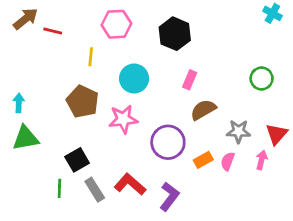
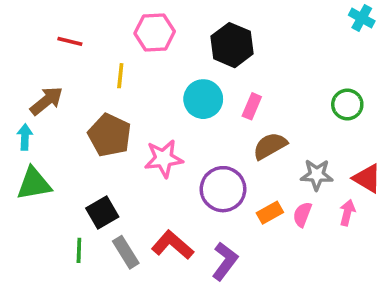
brown arrow: (26, 19) -> (46, 101), moved
cyan circle: (134, 78) -> (203, 99), moved
red triangle: (276, 134) -> (367, 178), turned -40

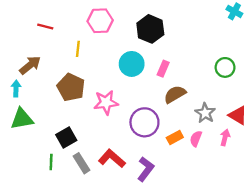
gray star: (317, 175) -> (205, 113), turned 30

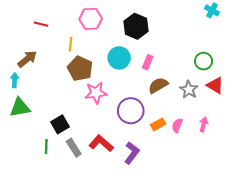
brown pentagon: (71, 87) -> (80, 68), moved
gray star: (205, 113) -> (189, 90), moved
red triangle: (238, 115) -> (215, 85), moved

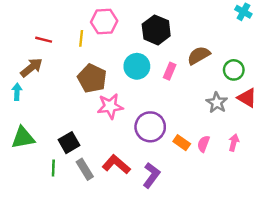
red line: (41, 24) -> (44, 40), moved
yellow line: (71, 44) -> (81, 38), moved
brown semicircle: (158, 85) -> (199, 55), moved
green triangle: (20, 108) -> (23, 138), moved
orange rectangle: (158, 124) -> (182, 143), turned 64

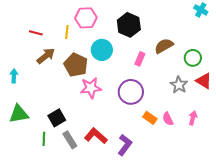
cyan circle: (137, 66) -> (102, 50), moved
brown arrow: (31, 67) -> (46, 56), moved
purple circle: (150, 127) -> (131, 92), moved
pink semicircle: (203, 144) -> (168, 119), turned -48

